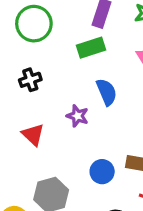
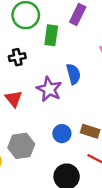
green rectangle: (91, 48) -> (51, 35), moved, turned -72
purple star: (77, 116) -> (49, 89), size x1.5

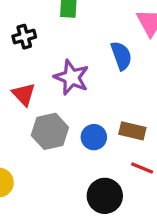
blue semicircle: (73, 74) -> (121, 56), moved
gray hexagon: (21, 146) -> (50, 131), moved

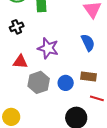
blue semicircle: (121, 56) -> (88, 43), moved
red triangle: (24, 94) -> (20, 62), turned -35

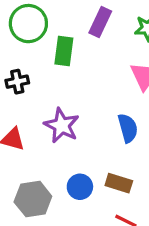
gray hexagon: (39, 82) -> (33, 199), moved

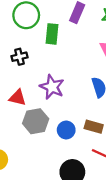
gray hexagon: (33, 199) -> (36, 121), moved

